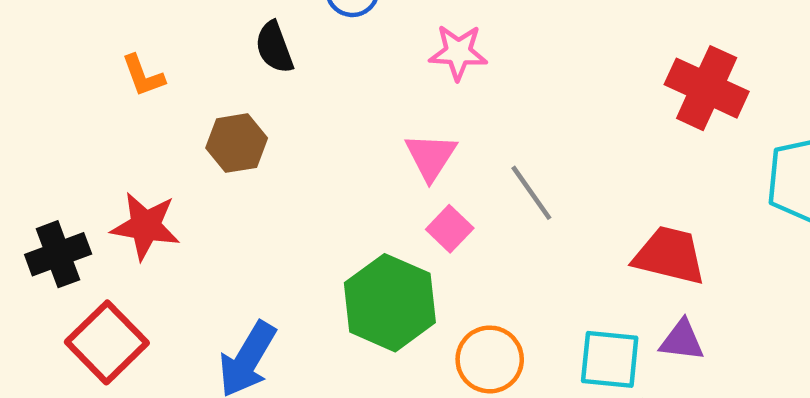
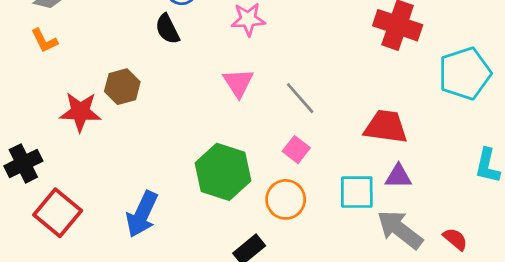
black semicircle: (274, 47) -> (167, 29), moved
orange L-shape: (143, 76) -> (44, 41), moved
red star: (145, 226) -> (80, 112), moved
pink square: (450, 229) -> (296, 150), moved

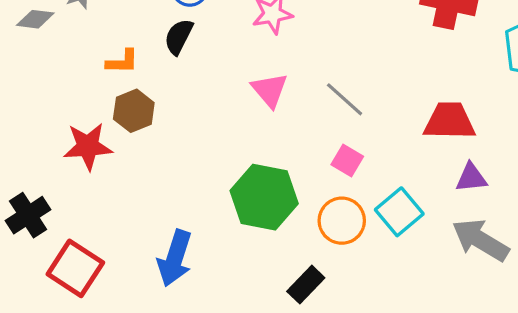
black semicircle: (167, 29) -> (179, 37), turned 60
orange L-shape: (44, 41) -> (122, 62), moved, turned -56
cyan square: (357, 192) -> (399, 212), moved, turned -33

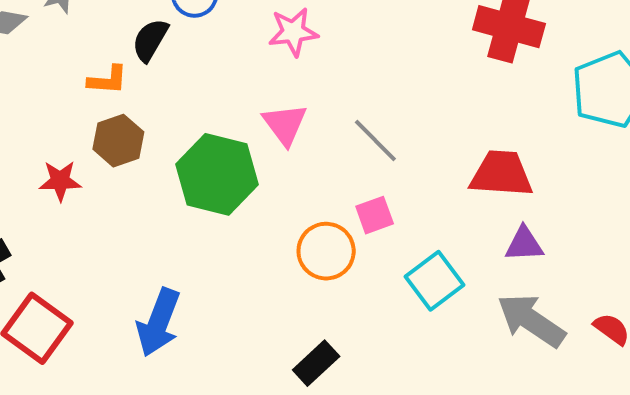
black semicircle: (179, 37) -> (150, 40), moved
red star: (88, 146) -> (60, 181), size x0.7
pink square: (347, 161) -> (375, 215), turned 36
green hexagon: (264, 197) -> (217, 174), moved
orange circle: (342, 221) -> (326, 251), moved

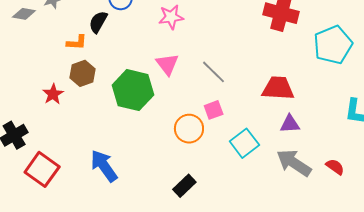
red star: (60, 181) -> (53, 94), turned -30
blue arrow: (159, 322) -> (104, 166), turned 124

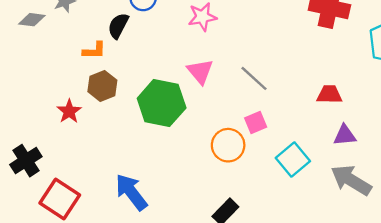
red trapezoid: (278, 88) -> (329, 95), size x0.7

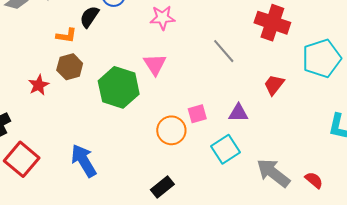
gray line: (254, 78) -> (224, 51), moved
red trapezoid: (329, 95) -> (274, 85), moved, turned -60
purple triangle: (345, 135) -> (238, 113), moved

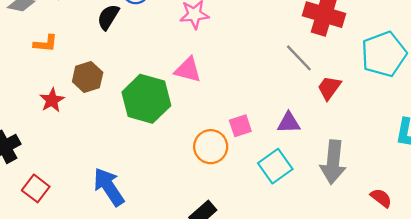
orange L-shape: (66, 36) -> (45, 44), moved
gray line: (224, 51) -> (299, 58), moved
pink triangle: (155, 64) -> (188, 70), turned -40
red square: (22, 159) -> (36, 188), size x0.7
gray arrow: (273, 173) -> (333, 162), moved, turned -120

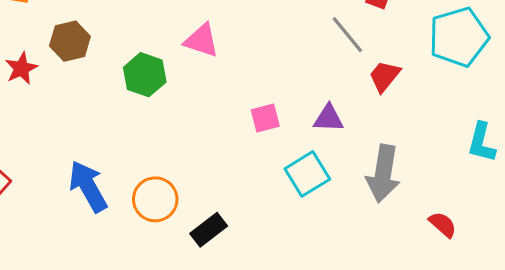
green hexagon: (146, 99) -> (145, 75), size x0.7
orange circle: (211, 147) -> (155, 199), moved

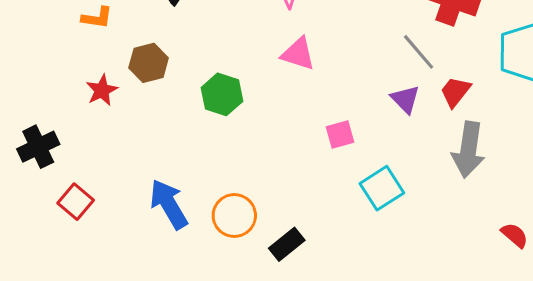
pink triangle: (201, 40) -> (298, 54), moved
purple triangle: (329, 118) -> (405, 99), moved, turned 44
gray arrow: (383, 174) -> (468, 150), moved

